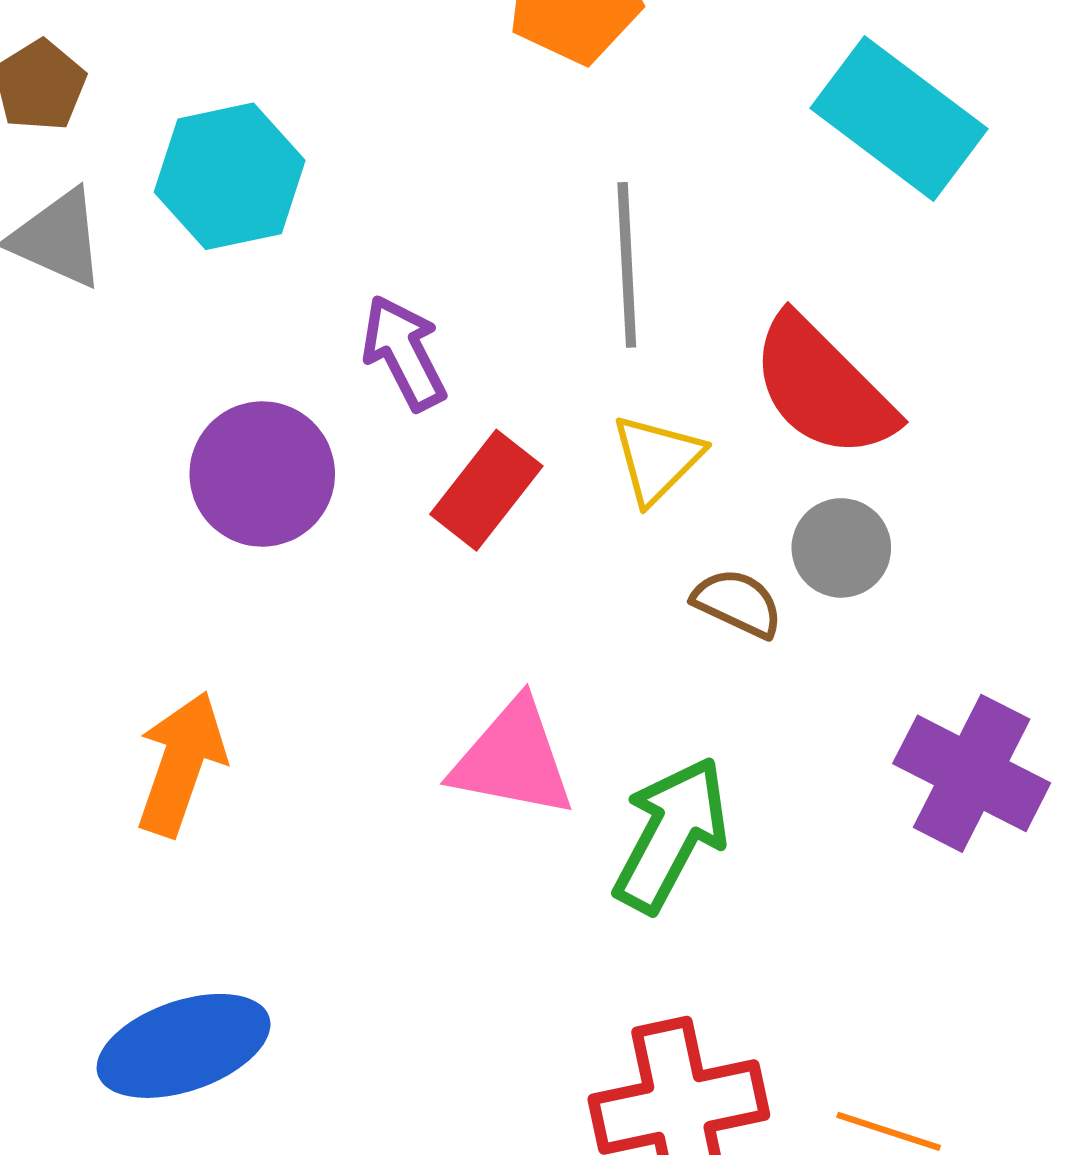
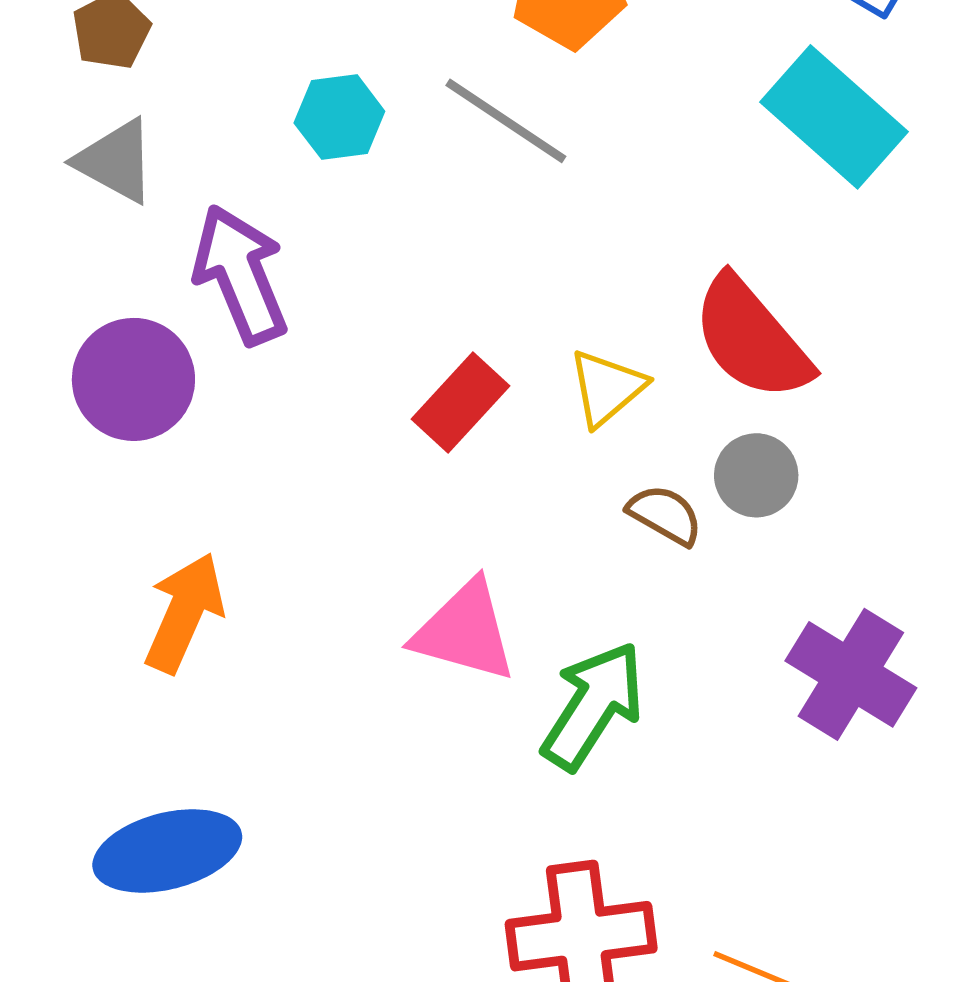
cyan hexagon: (230, 176) -> (339, 117), moved, size x0.7
gray line: (627, 265) -> (506, 121), moved, turned -58
purple arrow: (404, 353) -> (240, 275), moved, size x1.4
purple circle: (262, 474) -> (133, 379), moved

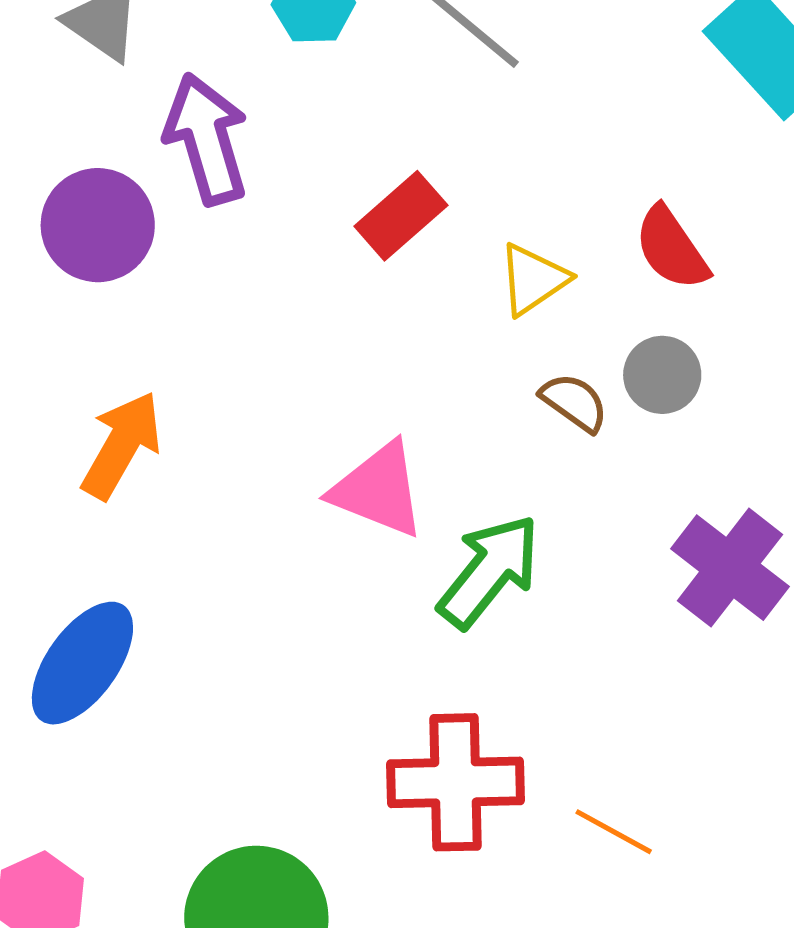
red semicircle: (752, 338) -> (671, 248), size x0.7
red rectangle: (461, 402) -> (401, 216), moved
blue ellipse: (167, 851) -> (82, 663), turned -46

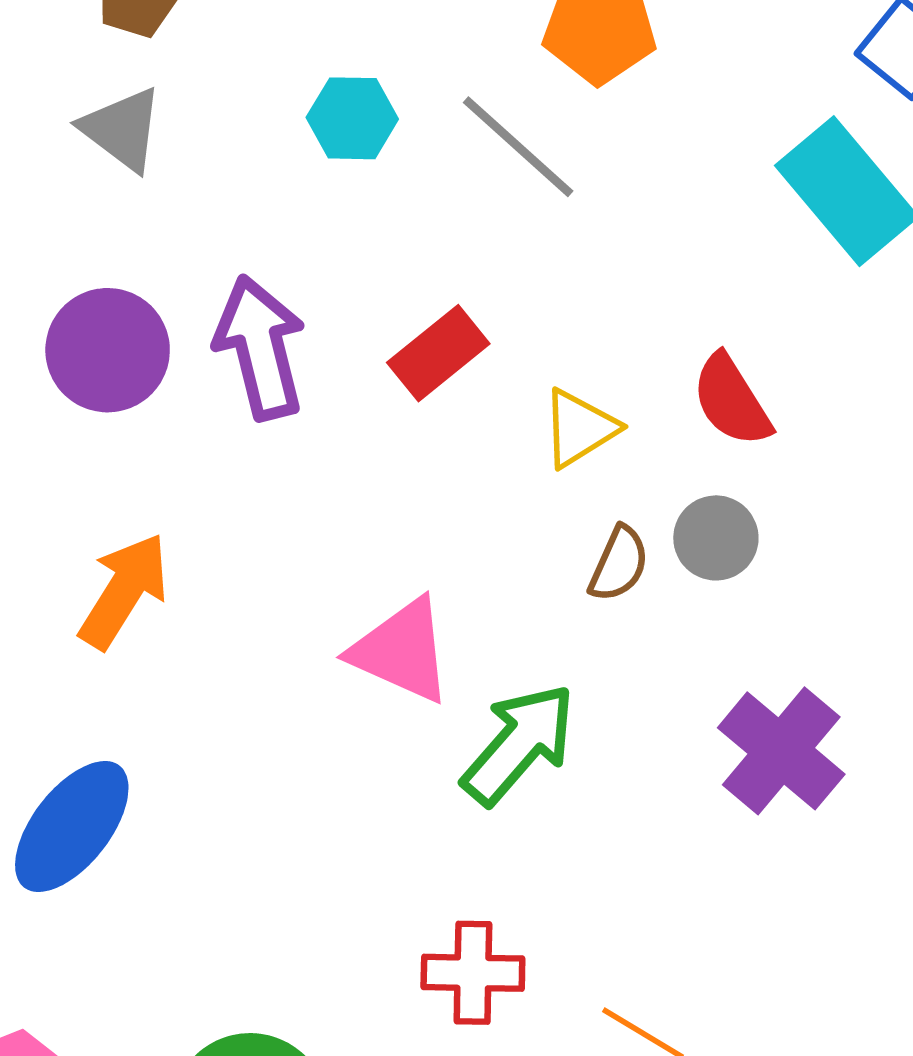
purple arrow: (207, 139) -> (260, 348), moved
brown semicircle: (574, 402) -> (619, 564), turned 76
red cross: (456, 782) -> (473, 973), size x0.7

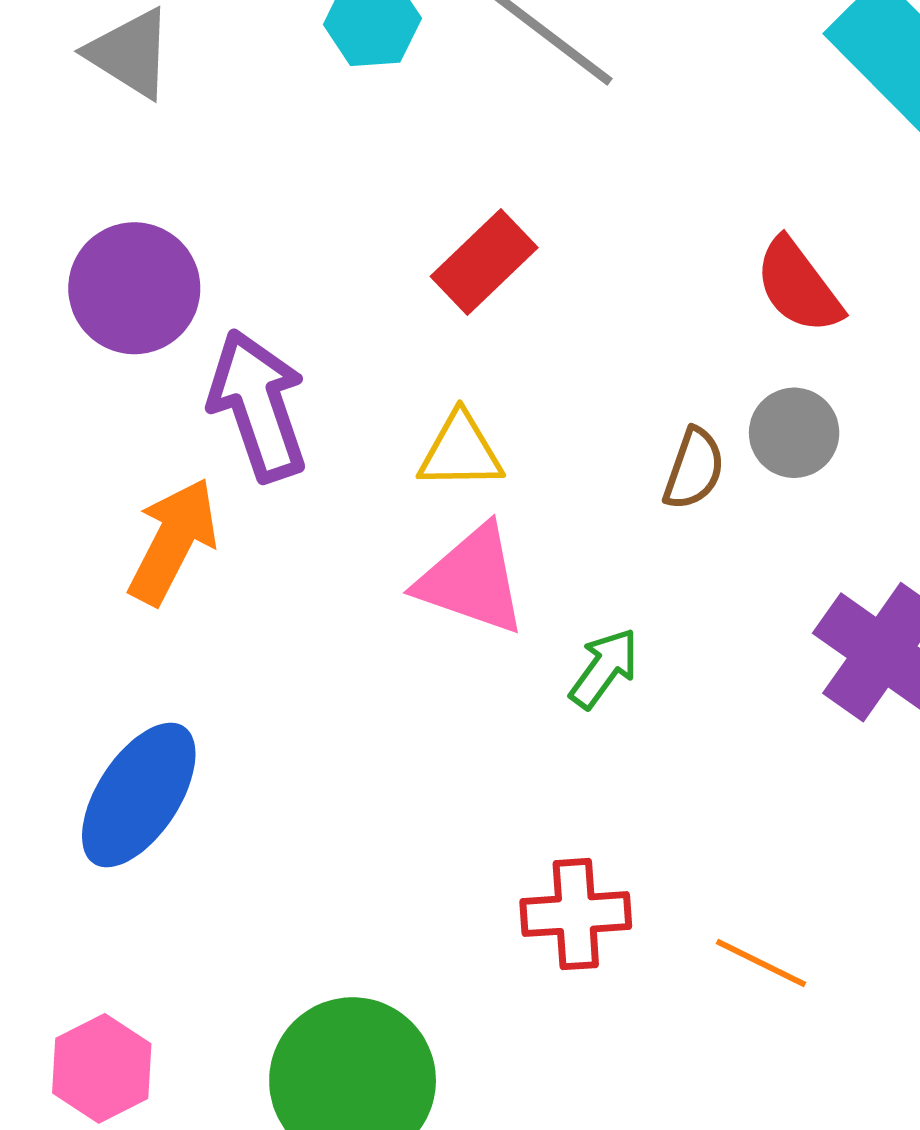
purple arrow: (260, 348) -> (258, 405), moved
yellow triangle: (579, 428) -> (461, 451), moved, turned 36
green arrow: (519, 744) -> (604, 668), size x0.6

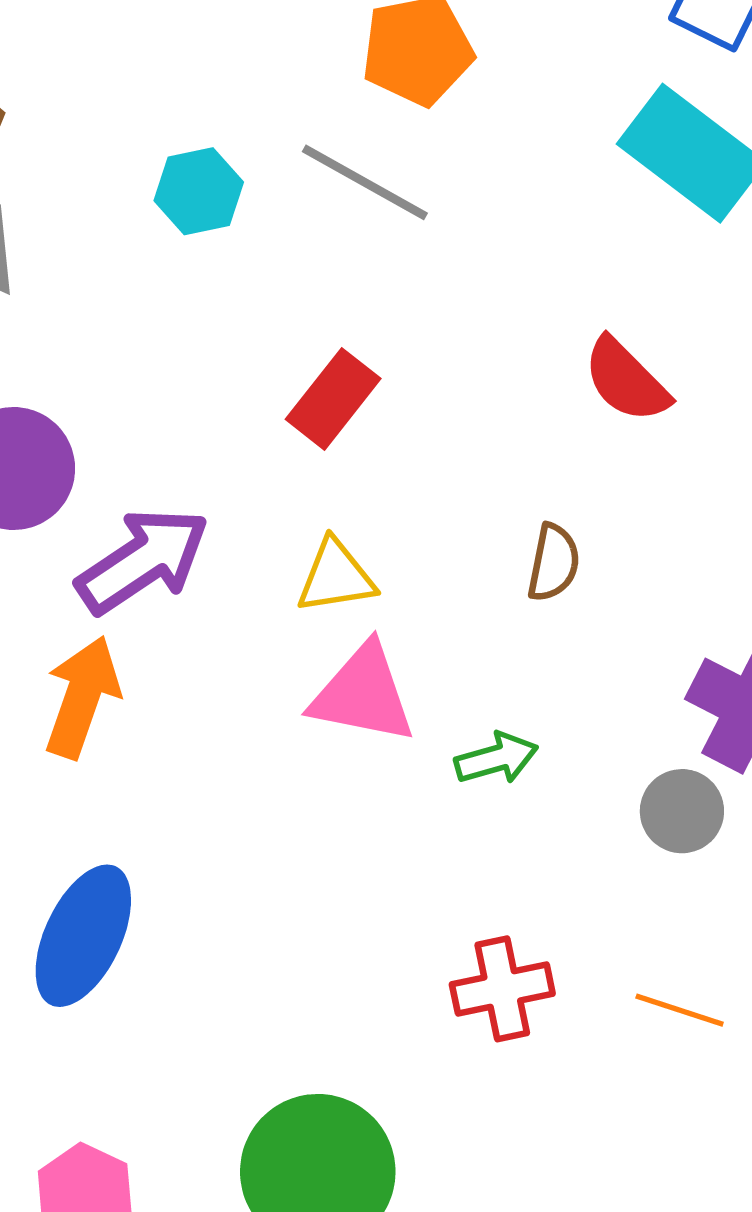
purple arrow: (258, 405) -> (143, 561), turned 83
gray circle: (794, 433) -> (682, 811), moved
green arrow: (604, 668) -> (496, 758), turned 46

